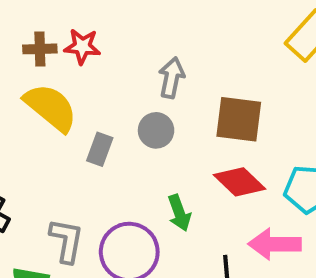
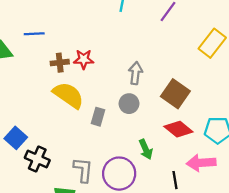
brown square: (239, 119) -> (175, 94), turned 32

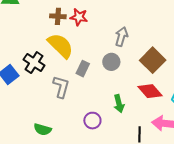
black cross: (37, 159) -> (34, 63), moved
gray L-shape: (83, 170) -> (61, 87), moved
purple circle: (119, 174) -> (92, 121), size x0.6

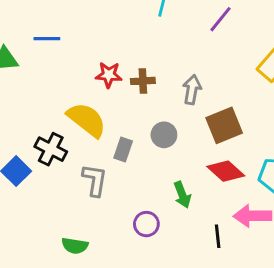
brown cross: (58, 16) -> (143, 81), moved
gray arrow: (121, 37) -> (192, 90), moved
brown square: (153, 60) -> (224, 125), turned 30

